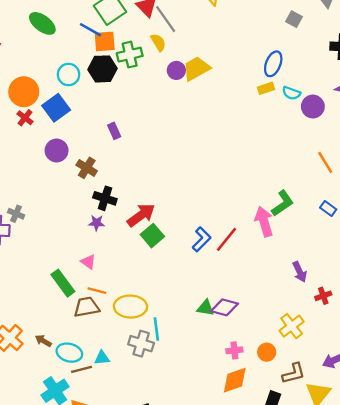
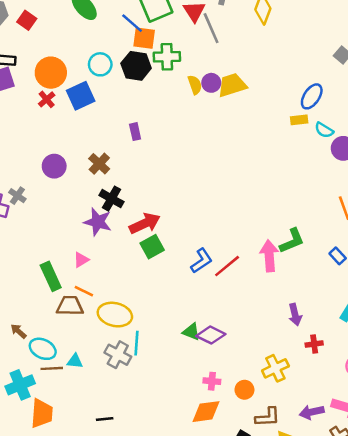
yellow semicircle: (158, 42) -> (195, 85), moved
purple circle: (57, 151) -> (54, 166), moved
purple star: (97, 223) -> (98, 222), size x1.6
pink triangle: (88, 262) -> (81, 260), turned 42

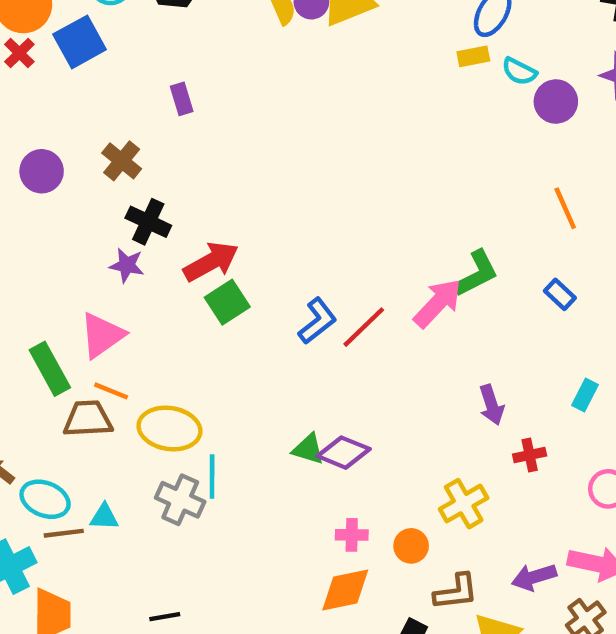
purple star: (98, 222) -> (127, 265), size x0.7
pink arrow: (269, 256) -> (438, 303), turned 52
pink triangle: (81, 260) -> (102, 335), size x1.6

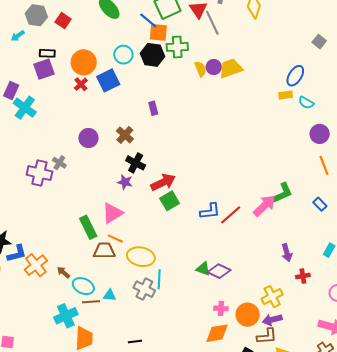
purple circle: (556, 102) -> (320, 134), moved
blue L-shape: (317, 321) -> (210, 211), turned 30
orange circle: (411, 546) -> (248, 315), size x1.5
purple arrow: (534, 577) -> (272, 320), moved

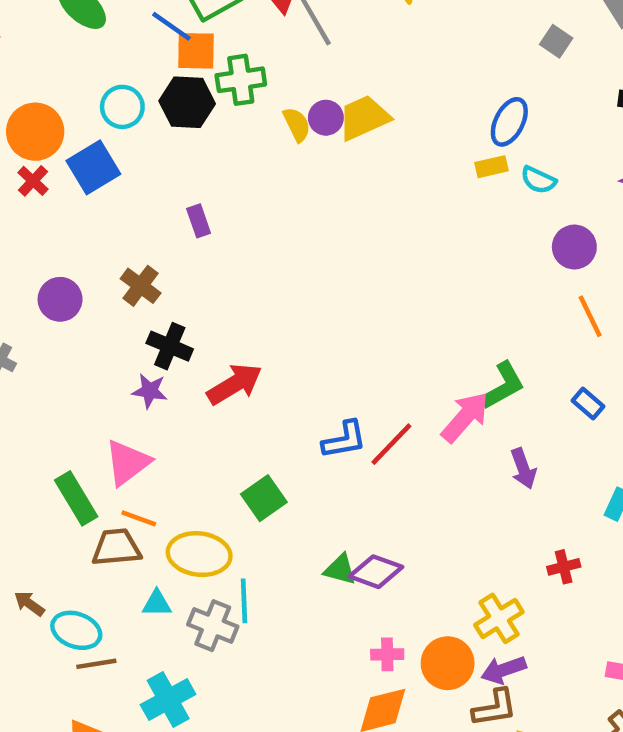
green square: (170, 201) -> (264, 498), moved
purple arrow: (287, 253) -> (523, 469), moved
cyan triangle: (110, 295) -> (157, 603), moved
cyan cross: (66, 316) -> (168, 699), moved

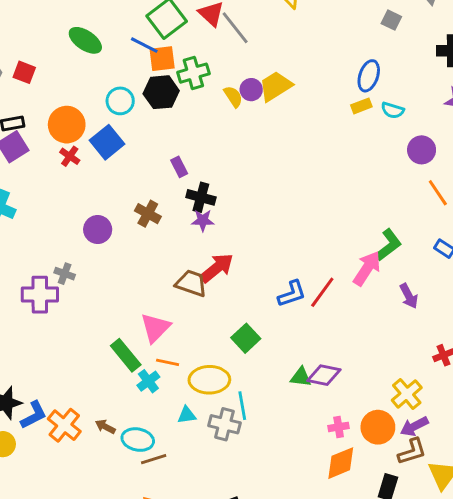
black cross: (170, 346) -> (201, 197), moved
purple star: (150, 391) -> (203, 220), moved
brown trapezoid: (116, 547) -> (191, 283), moved, turned 32
cyan cross: (168, 699) -> (148, 381), moved, size x0.7

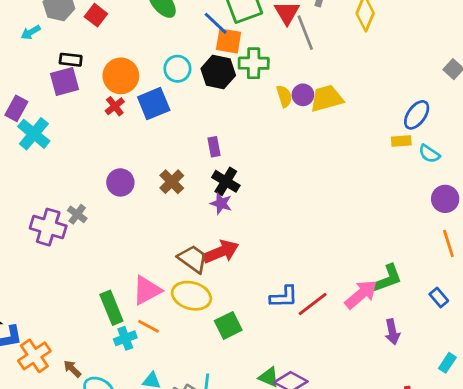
yellow ellipse: (209, 380) -> (191, 296), moved

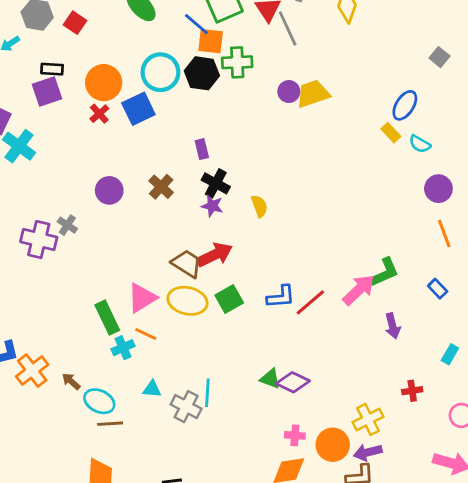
cyan circle: (177, 69) -> (160, 72), size x1.4
yellow semicircle: (284, 96) -> (259, 206), moved
yellow rectangle: (401, 141) -> (391, 133), turned 54
green square: (228, 325) -> (229, 299), moved

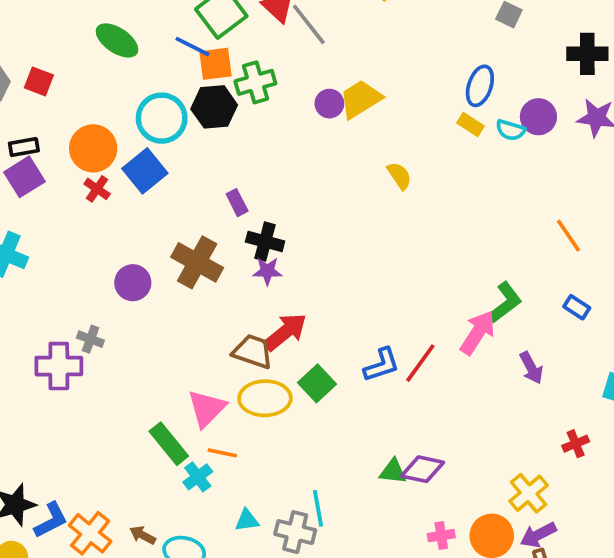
brown cross: (161, 187) -> (197, 262), size x1.5
purple circle: (438, 189) -> (538, 117), moved
yellow semicircle: (259, 206) -> (399, 176), moved

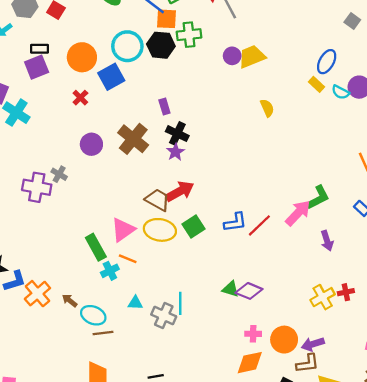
red cross: (97, 189) -> (80, 98), moved
purple star: (267, 271) -> (175, 152), turned 30
yellow cross: (529, 493) -> (323, 297), moved

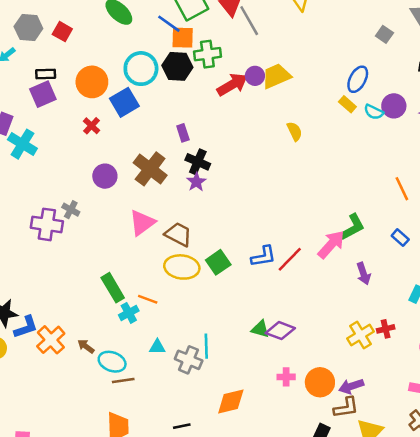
red arrow: (180, 191) -> (232, 84), moved
pink triangle: (123, 230) -> (142, 223), moved
orange diamond: (250, 363) -> (231, 402), moved

